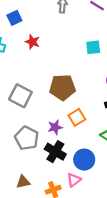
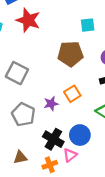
red star: (32, 42) -> (28, 20), size x1.6
brown pentagon: (62, 87) -> (70, 54), moved
black cross: (55, 152) -> (53, 139), moved

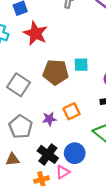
cyan square: (88, 25) -> (81, 65), moved
brown pentagon: (70, 54) -> (56, 72), moved
brown triangle: (20, 157) -> (13, 159), moved

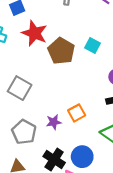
cyan square: (81, 65) -> (92, 46), moved, turned 32
brown pentagon: (56, 72) -> (61, 51), moved, turned 30

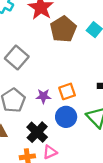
blue circle: (82, 157) -> (66, 117), moved

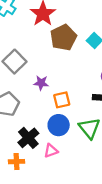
purple star: (43, 96) -> (41, 83), moved
pink triangle: (50, 152) -> (51, 151), moved

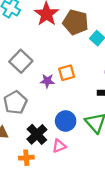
brown pentagon: (63, 37) -> (76, 22), moved, turned -30
orange square: (62, 100) -> (67, 73), moved

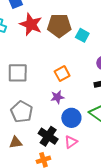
gray square: (21, 61) -> (18, 73), turned -30
purple star: (47, 81) -> (57, 97), moved

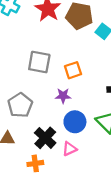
gray square: (18, 73) -> (39, 62), moved

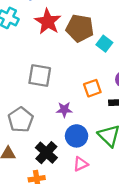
orange square: (73, 70) -> (92, 88), moved
pink triangle: (70, 149) -> (81, 164), moved

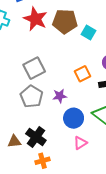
gray square: (40, 76) -> (34, 68), turned -30
gray pentagon: (21, 120) -> (32, 96), moved
black cross: (46, 153) -> (36, 137), moved

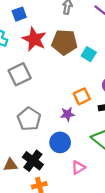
gray square: (34, 68) -> (20, 74), moved
purple star: (60, 96) -> (68, 114), moved
blue circle: (74, 118) -> (60, 142), moved

